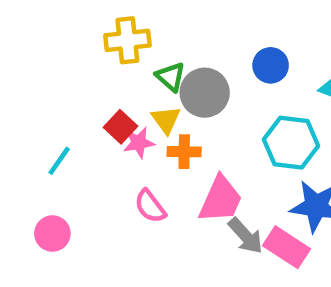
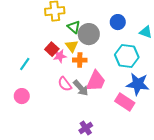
gray arrow: (246, 236) -> (81, 88), moved

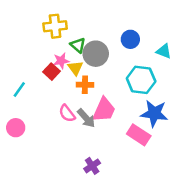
pink star: (60, 56) -> (61, 61), moved

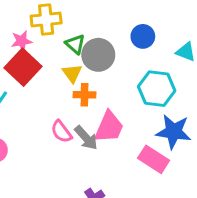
pink star: (61, 61) -> (22, 41), moved
red square: (52, 72) -> (23, 67), moved, size x1.6

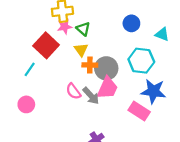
pink star: (22, 41) -> (65, 27), moved
gray circle: (98, 55) -> (106, 68), moved

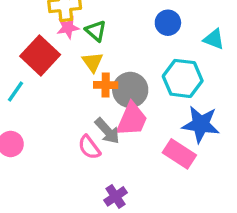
pink semicircle: (73, 91) -> (89, 147), moved

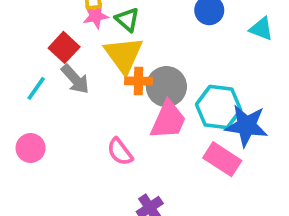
red square: (40, 55) -> (64, 47), size x0.7
yellow triangle: (93, 62) -> (124, 55), size x1.6
cyan hexagon: (183, 78) -> (219, 107), moved
gray arrow: (107, 131) -> (75, 79), moved

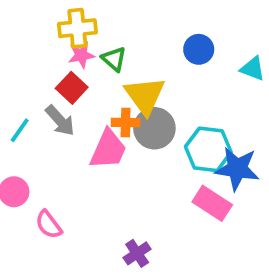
red square: (64, 47) -> (72, 88), moved
yellow triangle: (124, 55) -> (145, 96), moved
pink trapezoid: (168, 120) -> (108, 149), moved
pink semicircle: (120, 152) -> (49, 225), moved

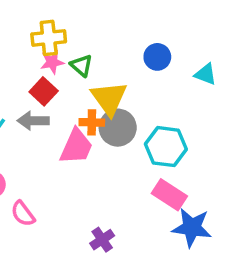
gray arrow: (60, 121) -> (33, 121), turned 132
blue star: (237, 169) -> (192, 228), moved

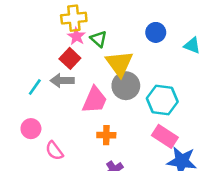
pink star: (52, 62) -> (76, 36), turned -30
orange cross: (92, 122) -> (106, 135), moved

